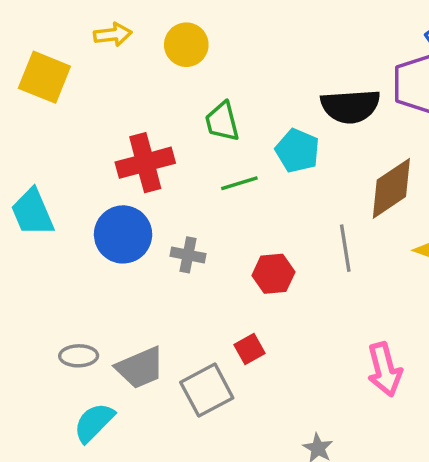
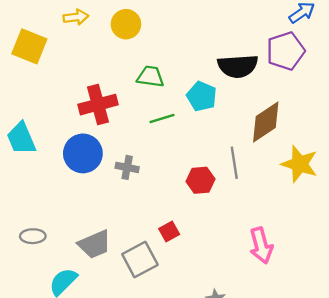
green trapezoid: (222, 122) -> (150, 77), turned 112
red hexagon: (273, 274) -> (201, 180), moved
gray ellipse: (79, 356) -> (33, 236), moved

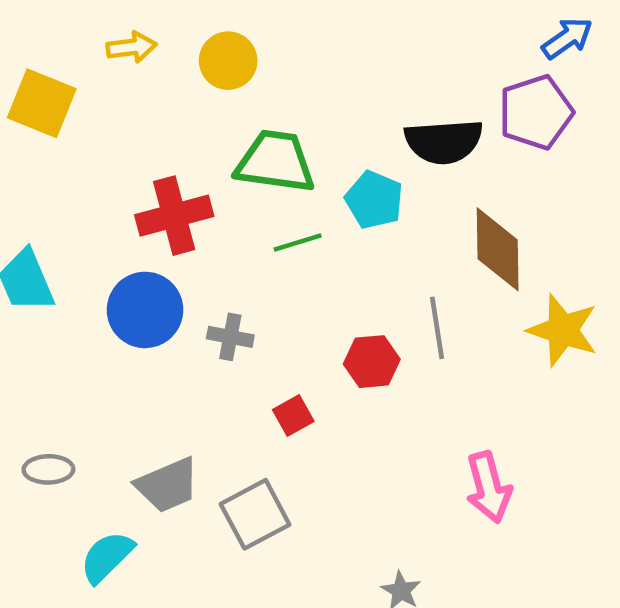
green trapezoid: (150, 77) -> (275, 162), size x1.5
brown diamond: (266, 122) -> (498, 249), turned -57
red square: (169, 232) -> (293, 415), moved

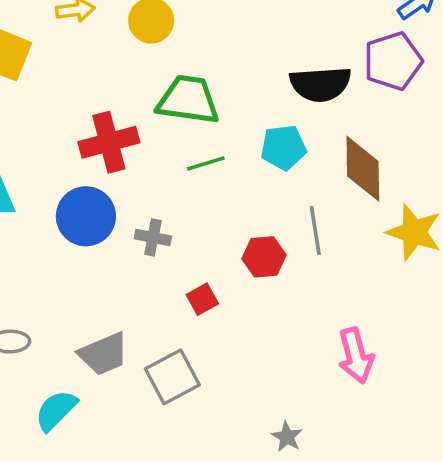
cyan pentagon: (374, 200) -> (283, 148), moved, turned -30

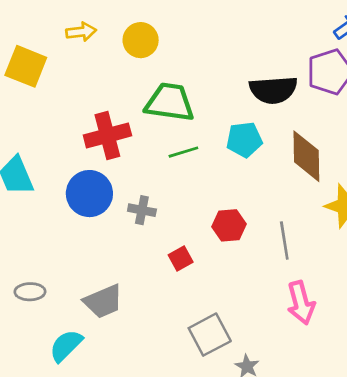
gray line: (315, 230) -> (284, 241), moved
gray square: (172, 377) -> (210, 335), moved

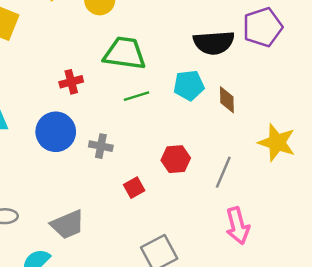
red cross: (107, 135) -> (71, 82), size x0.6
brown diamond: (306, 156) -> (227, 100), moved, size x0.6
gray line: (284, 241) -> (223, 172), turned 32

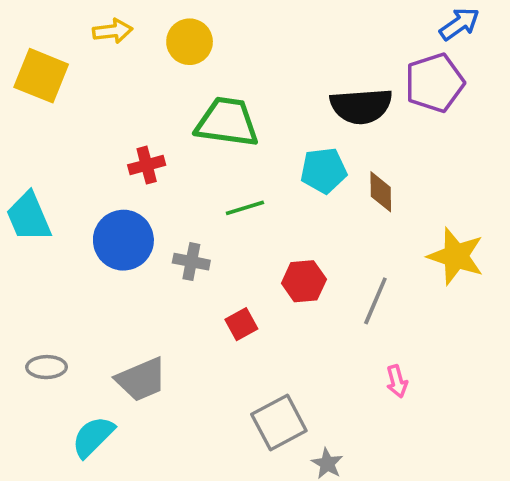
green line: (137, 96) -> (245, 208), moved
pink arrow: (238, 226) -> (397, 381), size x0.6

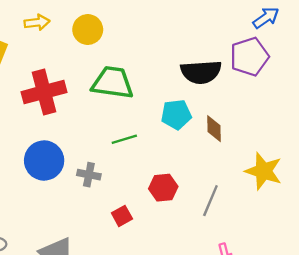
red cross: (147, 165) -> (44, 92), moved, size x1.8

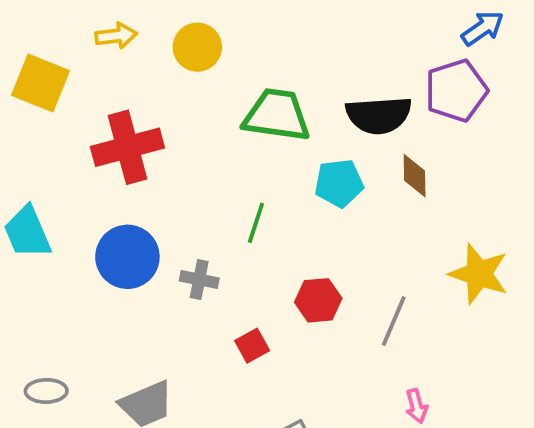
green trapezoid: (113, 83) -> (277, 115), moved
brown diamond: (214, 129) -> (415, 176), moved
green line: (124, 139) -> (256, 223), turned -55

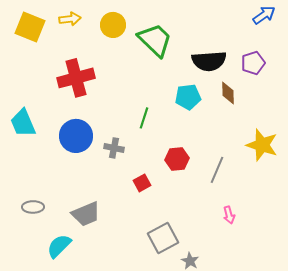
yellow square: (41, 83) -> (30, 27), moved
purple pentagon: (456, 91) -> (253, 63), moved, size x0.7
green trapezoid: (277, 115) -> (155, 40), moved, turned 36

